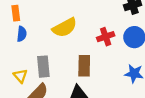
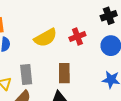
red cross: (106, 37) -> (77, 37), moved

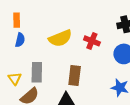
red cross: (77, 37) -> (92, 41), turned 35

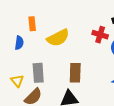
orange rectangle: (17, 20) -> (32, 24), moved
red cross: (92, 41) -> (100, 35), moved

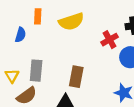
red cross: (100, 35) -> (110, 40), turned 35
yellow semicircle: (58, 38) -> (71, 22), moved

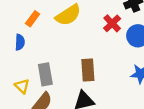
orange rectangle: (38, 16) -> (33, 19), turned 48

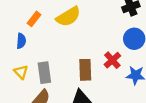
red cross: (112, 23) -> (112, 60), moved
yellow triangle: (22, 86) -> (21, 72), moved

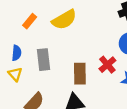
blue semicircle: (21, 41) -> (17, 53), moved
gray rectangle: (44, 73) -> (44, 60), moved

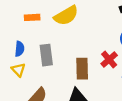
orange rectangle: (30, 21) -> (32, 17), turned 48

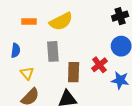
gray rectangle: (46, 55) -> (53, 51), moved
yellow triangle: (18, 70) -> (27, 73), moved

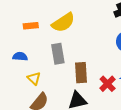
blue semicircle: (16, 50) -> (20, 56), turned -88
red cross: (99, 65) -> (108, 84), moved

